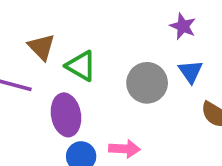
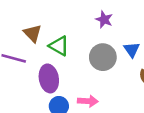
purple star: (183, 26) -> (104, 19), moved

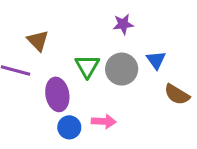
purple star: (104, 19) -> (123, 24), turned -30
green triangle: (59, 46) -> (87, 66), moved, turned 30

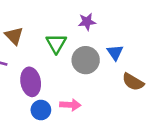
green triangle: (87, 66) -> (56, 43), moved

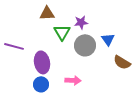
purple star: (87, 22) -> (81, 22), moved
brown triangle: (14, 36) -> (47, 13), moved, turned -49
blue circle: (41, 110) -> (41, 84), moved

